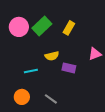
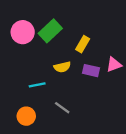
yellow rectangle: (69, 28) -> (83, 44), moved
purple rectangle: (69, 68) -> (91, 71), moved
gray line: (51, 99) -> (62, 108), moved

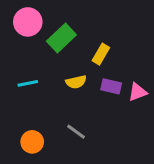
pink circle: (23, 32) -> (28, 22), moved
pink triangle: (114, 65) -> (137, 92), moved
cyan line: (37, 85) -> (28, 83), moved

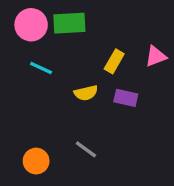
green rectangle: (61, 38) -> (69, 23), moved, turned 40
cyan line: (28, 83) -> (41, 68), moved, turned 36
pink triangle: (137, 92) -> (156, 56), moved

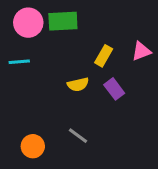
cyan line: (41, 68) -> (19, 62), moved, turned -30
purple rectangle: (126, 98) -> (114, 89), turned 40

